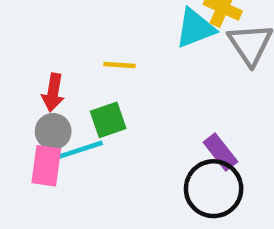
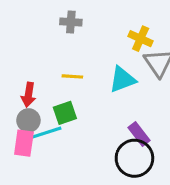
cyan triangle: (195, 28) -> (122, 80), moved

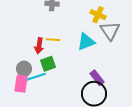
red arrow: (28, 95) -> (39, 46), moved

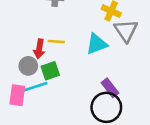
gray circle: (24, 69) -> (28, 66), moved

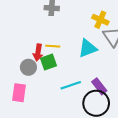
green square: (50, 71) -> (49, 62), moved
cyan line: (36, 87) -> (71, 85), moved

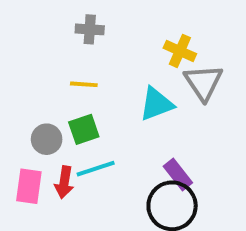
yellow line: (53, 46) -> (84, 84), moved
red arrow: (38, 52) -> (64, 182), moved
cyan line: (71, 85) -> (96, 169), moved

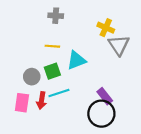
cyan triangle: (156, 104) -> (76, 60), moved

